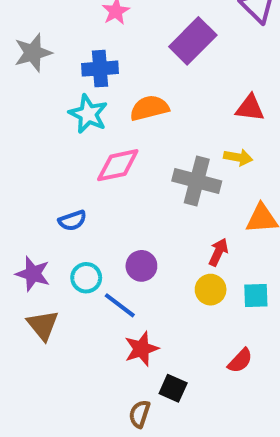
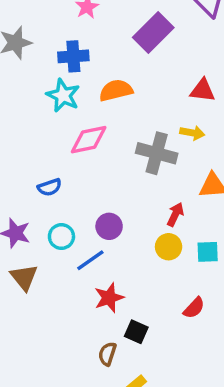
blue line: (120, 305) -> (90, 260), turned -72

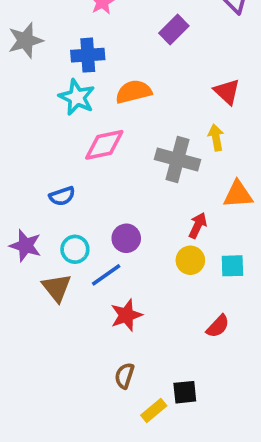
purple rectangle: (153, 33) -> (174, 29), size x0.7
red triangle: (203, 90) -> (227, 92), turned 36
yellow arrow: (192, 133) -> (216, 138), turned -110
brown triangle: (24, 277) -> (57, 288), moved
black square: (136, 332) -> (185, 392), moved, turned -30

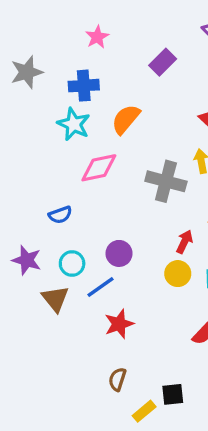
orange semicircle: (134, 92) -> (126, 119), turned -36

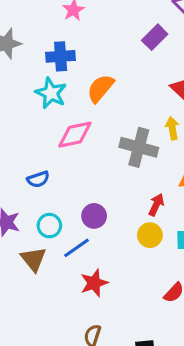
purple rectangle: (163, 62) -> (155, 37), moved

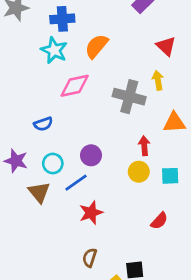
red arrow: (156, 205) -> (144, 146), turned -30

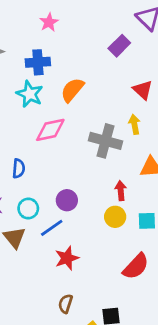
blue semicircle: (43, 124) -> (19, 169), turned -66
red semicircle: (159, 221) -> (136, 266), size x1.5

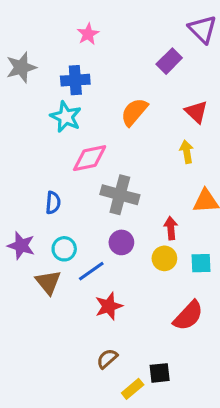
orange semicircle: (72, 90) -> (134, 112), moved
gray cross: (105, 141) -> (120, 195), moved
purple circle: (67, 200) -> (121, 242), moved
brown semicircle: (65, 304) -> (107, 359), turned 30

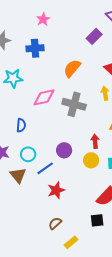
cyan star: (66, 117) -> (13, 78), moved, turned -30
gray cross: (120, 195) -> (74, 104), moved
black square: (160, 373) -> (97, 220), moved

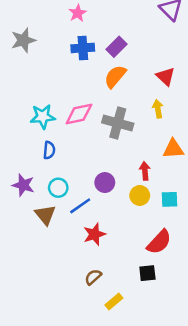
purple rectangle: (94, 36) -> (116, 47), moved
blue cross: (35, 48) -> (83, 48), moved
cyan star: (13, 78) -> (43, 117), moved

